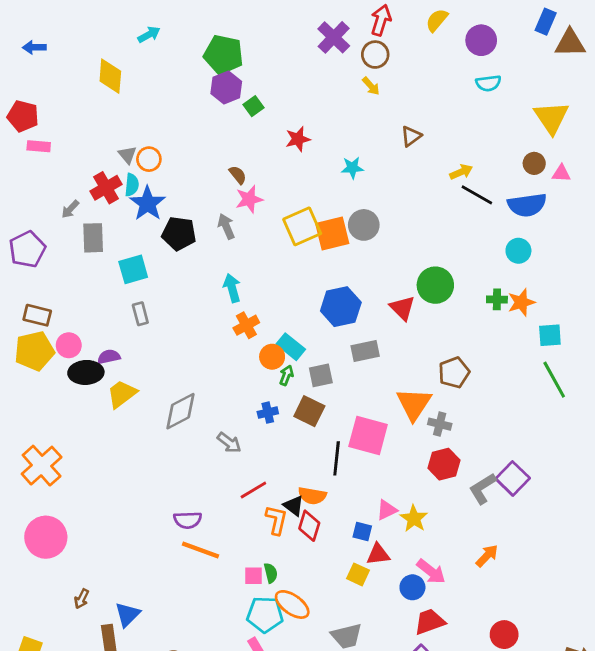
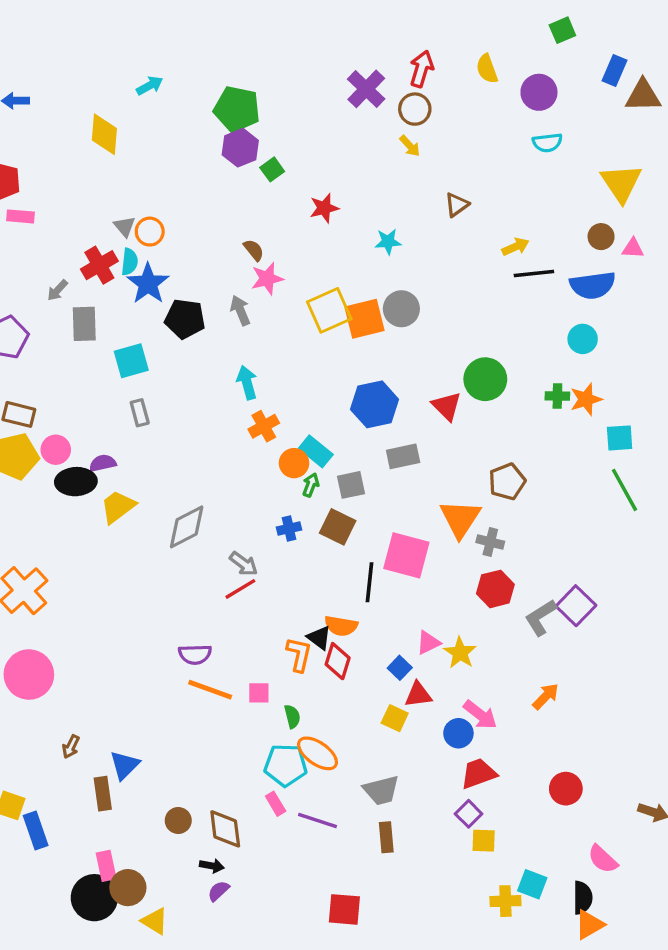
yellow semicircle: (437, 20) -> (487, 69), turned -60
black line: (477, 195) -> (534, 274), turned -36
red line: (253, 490) -> (240, 589), moved
blue square: (362, 531) -> (400, 668), turned 30
pink square: (253, 576) -> (259, 693), moved

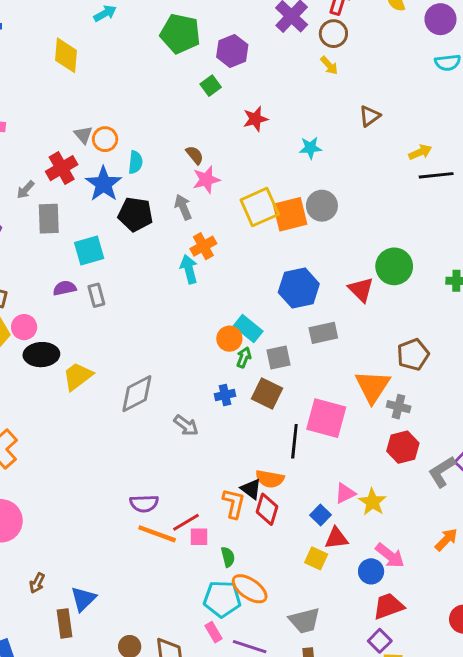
purple hexagon: (240, 148) -> (232, 51), moved
cyan semicircle: (130, 262) -> (135, 162), moved
orange cross: (264, 426) -> (203, 246), moved
purple semicircle: (103, 463) -> (65, 288), moved
red line: (240, 589) -> (186, 522), moved

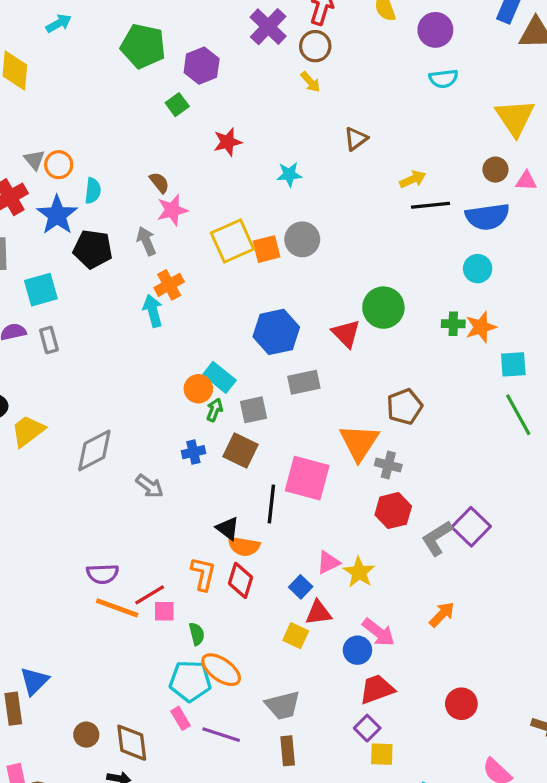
orange square: (290, 214) -> (267, 249), size x0.7
black triangle: (251, 489) -> (228, 528), moved

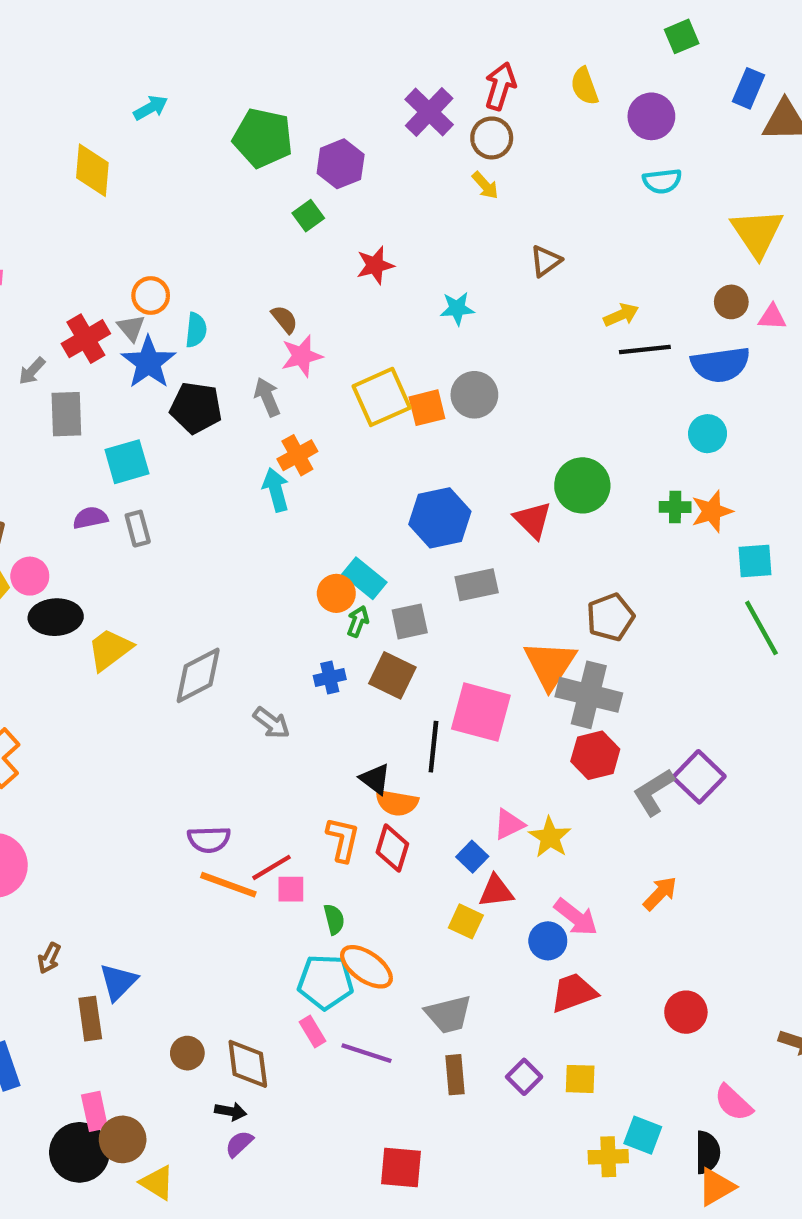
gray triangle: (34, 160) -> (131, 328), moved
gray cross: (388, 465) -> (589, 695), size x1.8
purple square: (367, 728) -> (524, 1077), moved

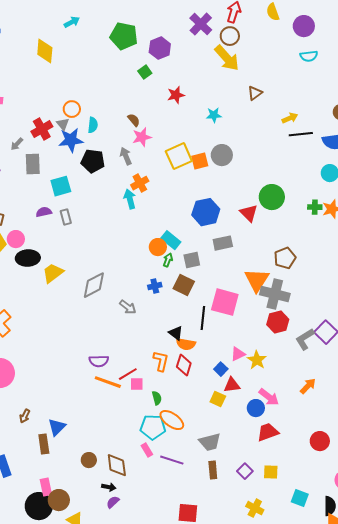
yellow arrow: (485, 185) -> (227, 58), size x2.0
blue star: (148, 362) -> (71, 140), turned 30
yellow cross: (608, 1157) -> (255, 508), moved, turned 30

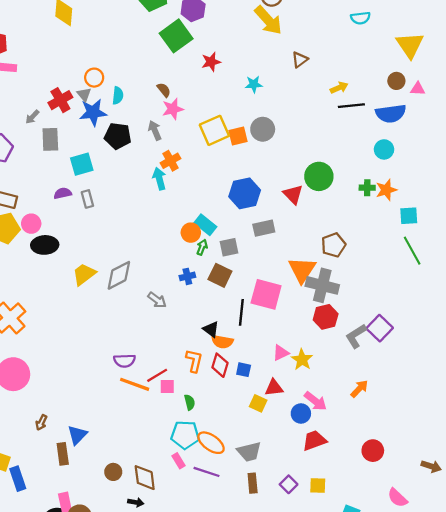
green square: (145, 72) -> (176, 36), size x2.0
yellow trapezoid: (53, 273) -> (84, 274), moved
blue square: (221, 369) -> (244, 370), moved, turned -32
orange ellipse: (172, 420) -> (211, 443), moved

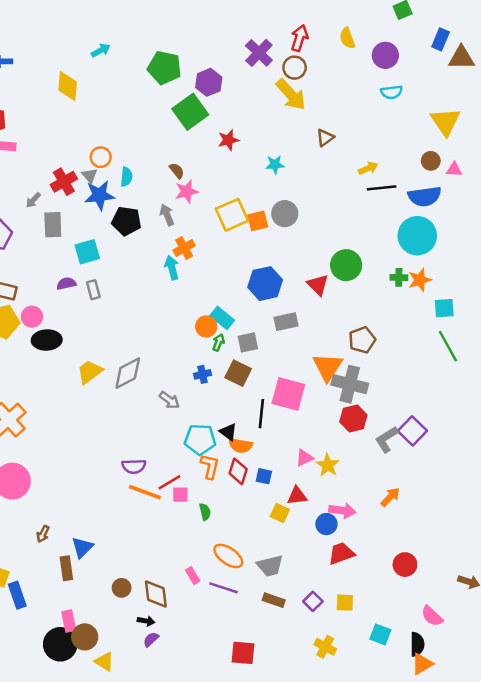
cyan circle: (384, 149) -> (417, 236), size x1.8
pink arrow: (315, 401) -> (342, 511), turned -30
cyan pentagon: (185, 435) -> (200, 439), moved
brown rectangle: (253, 483) -> (274, 600), turned -66

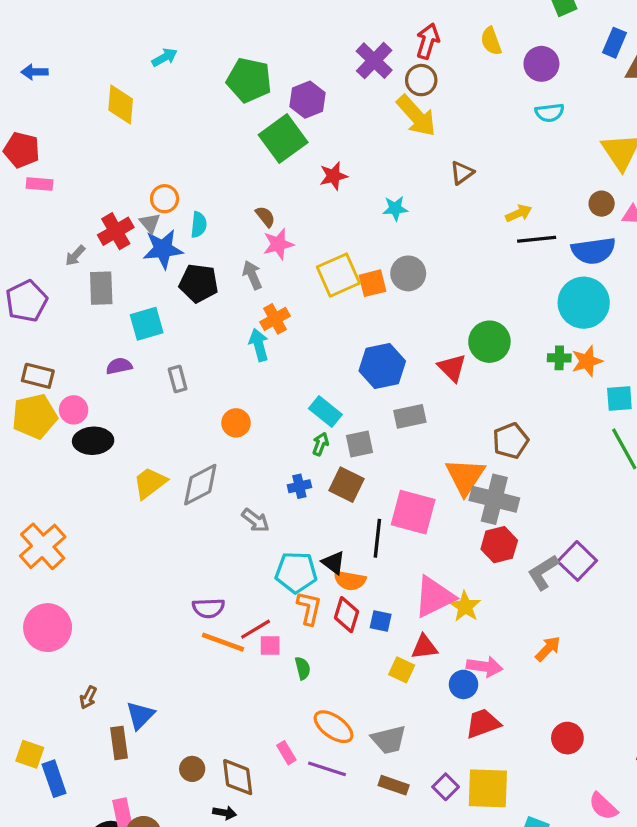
gray rectangle: (93, 290) -> (178, 379), moved
orange circle: (206, 326) -> (236, 423), moved
pink triangle: (304, 458) -> (434, 597), size x1.8
yellow square: (345, 603) -> (488, 788), size x1.8

